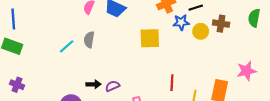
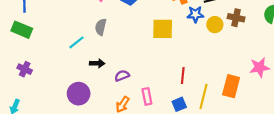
cyan line: (67, 46) -> (76, 42), moved
black arrow: (93, 84) -> (97, 63), moved

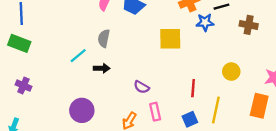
yellow circle: (215, 25) -> (231, 72), moved
black arrow: (97, 63) -> (102, 68), moved
purple semicircle: (122, 76) -> (141, 87), moved, turned -128
orange rectangle: (231, 86) -> (259, 106), moved

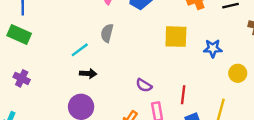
blue star: (205, 22) -> (213, 48), moved
black arrow: (102, 68) -> (88, 74), moved
red line: (193, 88) -> (183, 95), moved

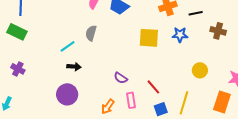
blue star: (213, 48) -> (180, 35), moved
red line: (183, 95) -> (153, 87), turned -49

